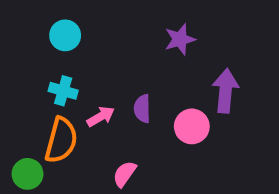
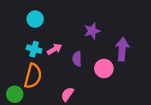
purple star: (180, 39) -> (92, 31), moved
pink arrow: (101, 117) -> (54, 49), moved

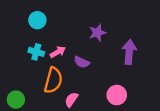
purple semicircle: (77, 59) -> (82, 62), turned -64
pink circle: (104, 68) -> (117, 95), moved
orange semicircle: (33, 76) -> (53, 80), moved

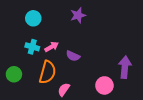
purple star: (97, 33) -> (78, 15), moved
purple arrow: (129, 52) -> (125, 67), moved
green circle: (16, 100) -> (14, 74), moved

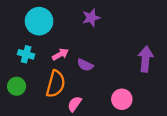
cyan circle: (33, 18) -> (39, 21), size x1.5
cyan cross: (32, 47) -> (26, 54), moved
purple arrow: (125, 67) -> (146, 59), moved

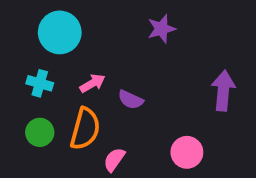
purple star: (91, 18) -> (161, 29), moved
green circle: (17, 86) -> (40, 132), moved

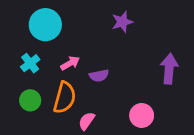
cyan cross: (40, 83) -> (30, 63), turned 36
purple semicircle: (131, 100) -> (99, 76), turned -36

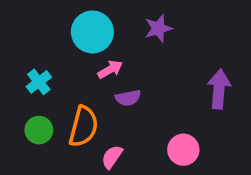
cyan circle: (45, 25) -> (92, 32), moved
pink arrow: (70, 63) -> (110, 69), moved

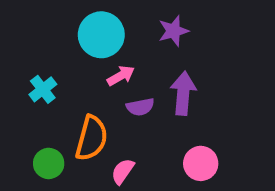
purple arrow: (219, 89) -> (183, 93), moved
green circle: (39, 130) -> (49, 163), moved

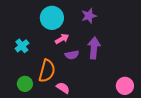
pink circle: (201, 163) -> (125, 86), moved
pink semicircle: (123, 171) -> (63, 88), turned 88

